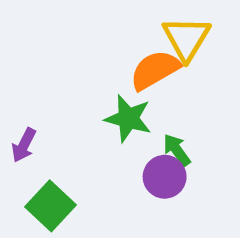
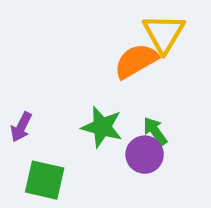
green star: (128, 118) -> (102, 127), moved
green square: (51, 206) -> (45, 180), turned -30

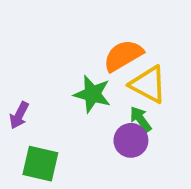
yellow triangle: (164, 33) -> (148, 84), moved, turned -33
green star: (102, 127) -> (92, 94), moved

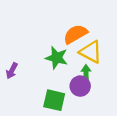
green arrow: (141, 119) -> (86, 73), turned 35
green square: (40, 164) -> (54, 100), moved

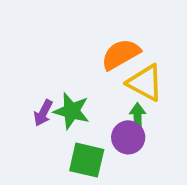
green star: (57, 58) -> (72, 111), moved
purple arrow: (12, 71) -> (43, 113), moved

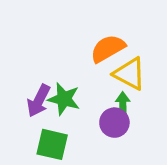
purple arrow: (43, 113) -> (39, 101), size x1.4
green square: (87, 160) -> (52, 144), moved

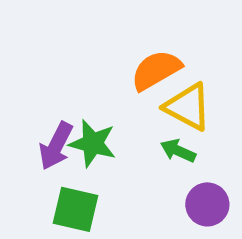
green arrow: (123, 104) -> (178, 151), turned -65
purple circle: (114, 123) -> (207, 204), moved

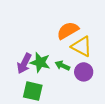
green arrow: (178, 151) -> (62, 66), moved
purple circle: (207, 204) -> (84, 72), moved

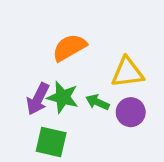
orange semicircle: (68, 31) -> (69, 47), moved
yellow triangle: (82, 46) -> (127, 72), turned -35

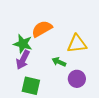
green star: (63, 97) -> (23, 44), moved
purple circle: (131, 112) -> (77, 79), moved

